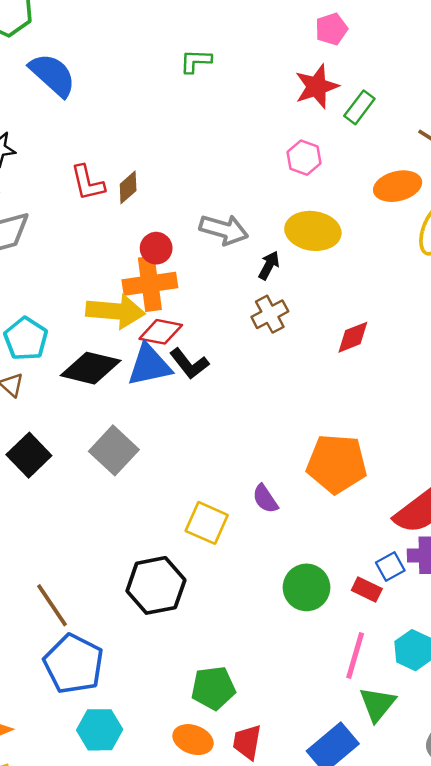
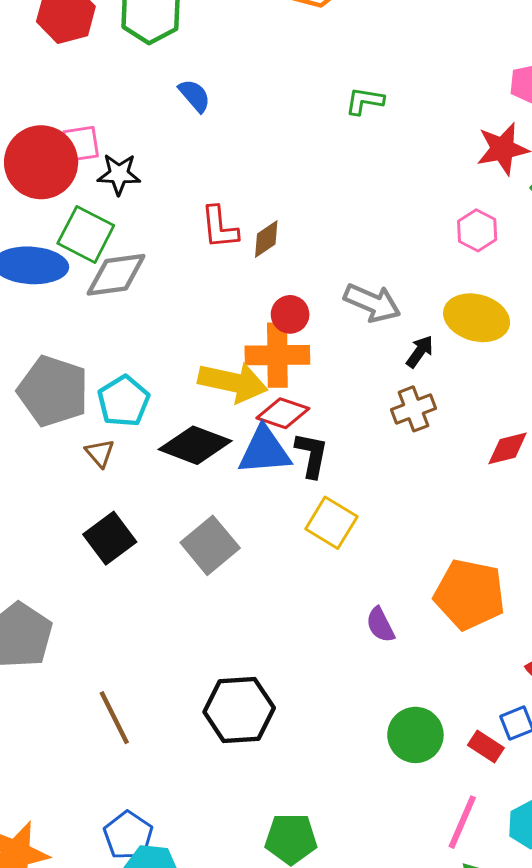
blue semicircle: (53, 75) -> (195, 96), size x0.6
black L-shape: (189, 364) -> (312, 455), turned -138
yellow square: (207, 523) -> (331, 523), moved
blue pentagon: (74, 664) -> (128, 835), moved, size x0.7

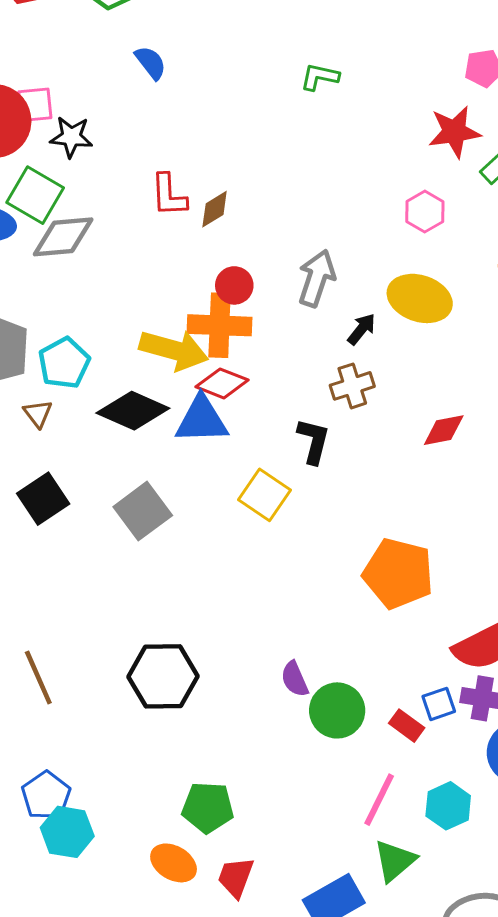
gray arrow: (372, 303) -> (317, 278), turned -98
black L-shape: (312, 455) -> (314, 441), moved
purple semicircle: (380, 625) -> (295, 679), moved

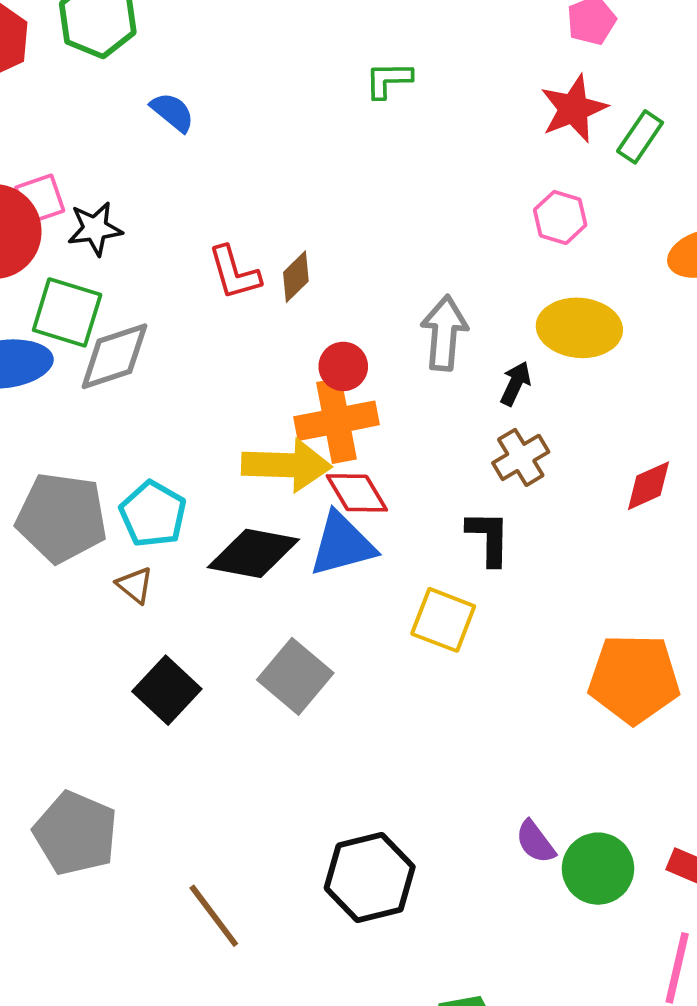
red diamond: (222, 383) -> (357, 493), turned 51

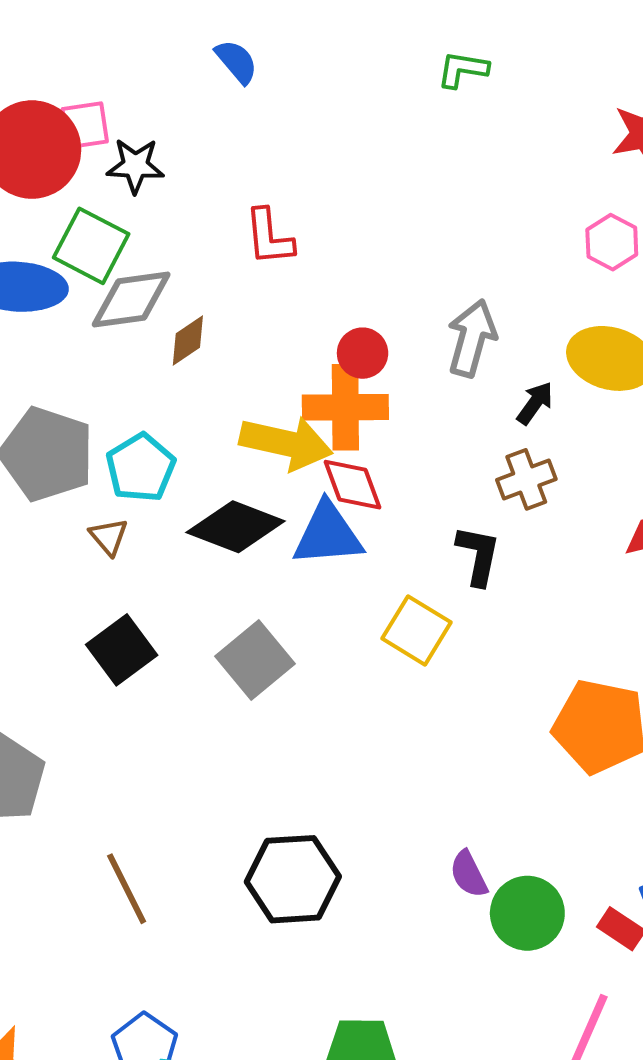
brown diamond: (296, 277) -> (188, 340), moved

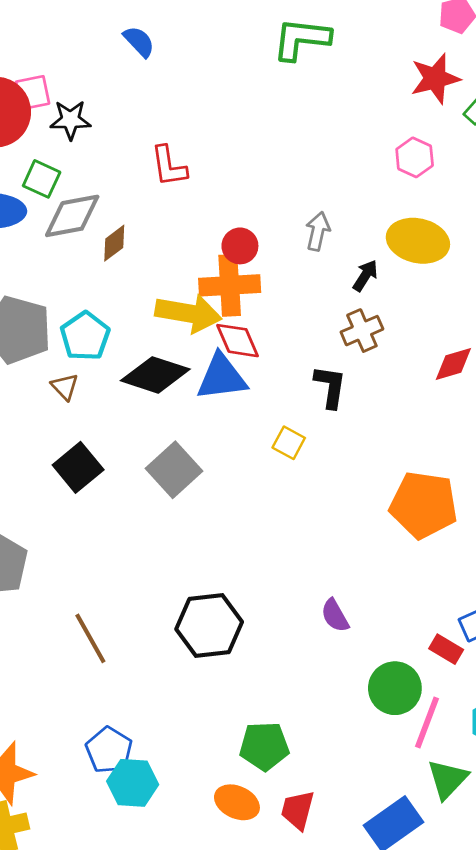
green L-shape: (463, 69) -> (301, 39), size x1.6
green square: (91, 246) -> (42, 179), size x0.7
gray arrow: (472, 338) -> (318, 231), size x0.7
yellow square: (417, 630) -> (289, 443), size x0.7
green circle: (527, 913) -> (395, 688), moved

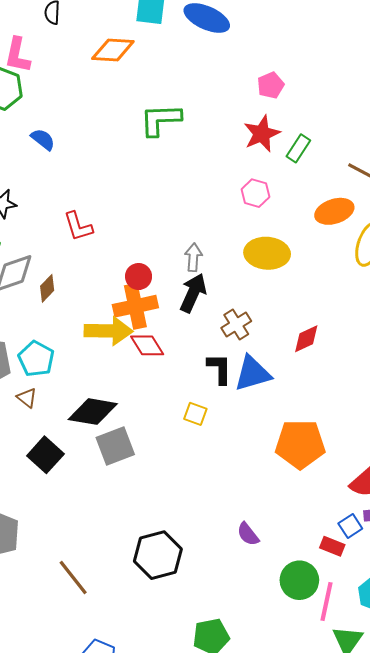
black arrow: (365, 275) -> (193, 293), moved, size x1.6
black diamond: (155, 375) -> (93, 412), moved
blue triangle: (222, 377) -> (253, 373), moved
gray square: (174, 470) -> (115, 446), turned 30

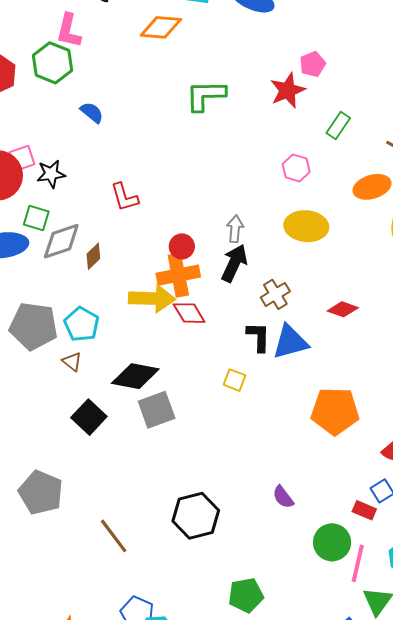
red star: (262, 134) -> (288, 90), moved
red diamond: (306, 339) -> (343, 309), turned 44

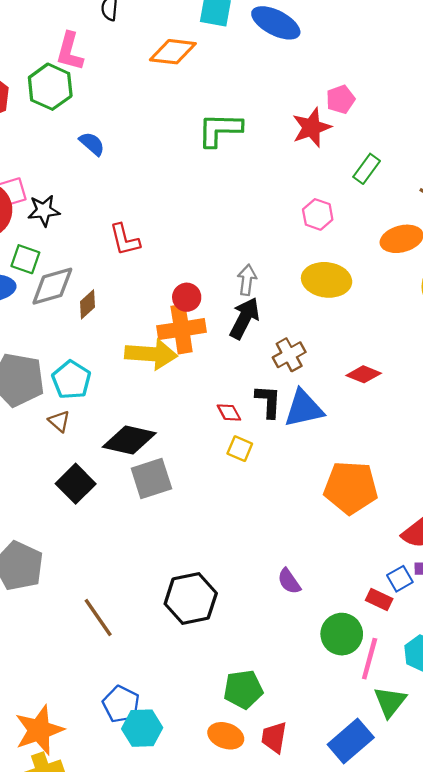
red diamond: (189, 313) -> (229, 413), moved, size x0.7

